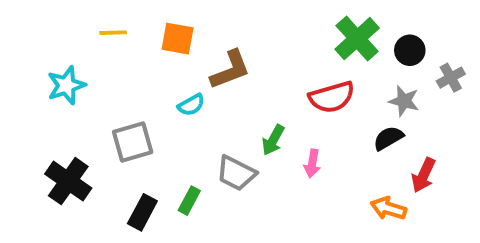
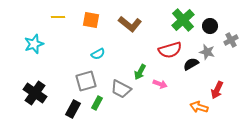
brown L-shape: (230, 70) -> (130, 24), moved, turned 60
black semicircle: (388, 138) -> (191, 64), moved
gray square: (133, 142) -> (86, 81), moved
pink arrow: (312, 163) -> (160, 84), turned -80

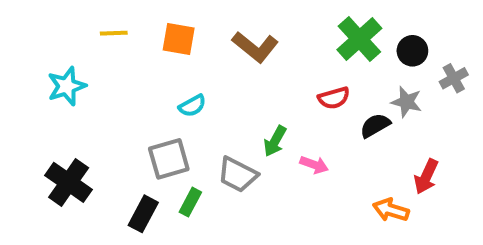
red semicircle: (170, 50) -> (334, 98), size x0.7

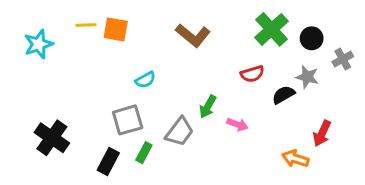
orange square: (179, 39) -> (116, 29), moved
cyan star: (67, 86) -> (39, 44), moved
gray trapezoid: (238, 175) -> (180, 132), turned -80

